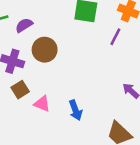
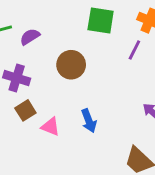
brown circle: (45, 50) -> (71, 65), moved
blue arrow: (76, 110) -> (89, 121), moved

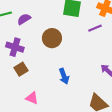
purple line: (134, 50) -> (95, 28), turned 40
pink triangle: (50, 127) -> (32, 98), moved

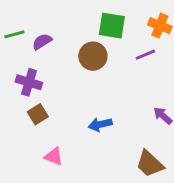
brown circle: (52, 38) -> (93, 56), moved
blue arrow: (64, 76) -> (100, 124), turned 98

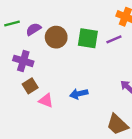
green square: (112, 26) -> (88, 38), moved
brown circle: (93, 56) -> (56, 37), moved
pink triangle: (54, 156) -> (46, 101), moved

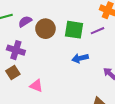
brown square: (30, 86) -> (13, 72), moved
blue arrow: (79, 94) -> (80, 58), moved

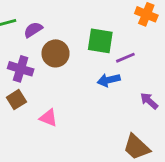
brown circle: (45, 29) -> (56, 53), moved
purple line: (97, 31) -> (125, 58), moved

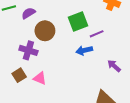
green square: (100, 41) -> (78, 21), turned -30
purple cross: (21, 69) -> (28, 50), moved
brown square: (16, 100) -> (19, 75), moved

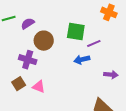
green square: (78, 21) -> (76, 32), turned 30
purple arrow: (114, 66) -> (111, 75), turned 144

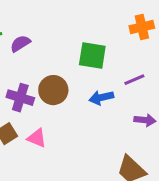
orange cross: (109, 12) -> (142, 27), turned -35
brown circle: (44, 41) -> (53, 90), moved
purple line: (94, 44) -> (134, 80), moved

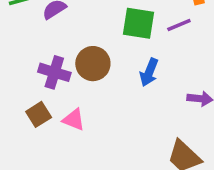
purple line: (134, 80) -> (179, 25), moved
blue arrow: (101, 98) -> (149, 72), turned -55

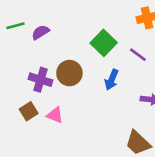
green square: (139, 23) -> (104, 43), turned 35
purple line: (179, 25) -> (138, 55), moved, turned 60

